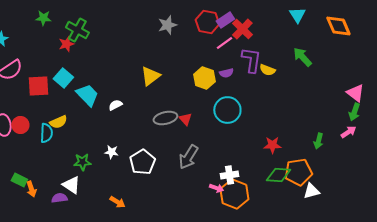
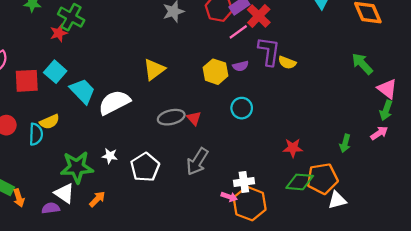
green arrow: (302, 57) -> (362, 64), moved
white semicircle: (115, 105) -> (114, 102), size x2.0
cyan circle: (227, 110) -> (242, 108), size x0.7
green star: (82, 162) -> (77, 167), size x1.6
orange arrow: (117, 202) -> (97, 199), moved, turned -77

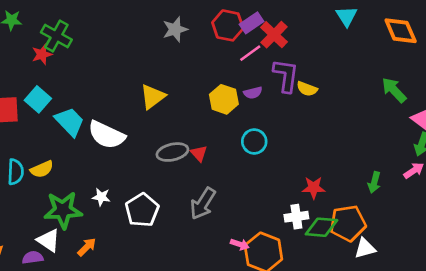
white semicircle: (114, 102) -> (107, 135), turned -128
yellow semicircle: (50, 122) -> (42, 169), moved
white cross: (244, 182) -> (296, 217), moved

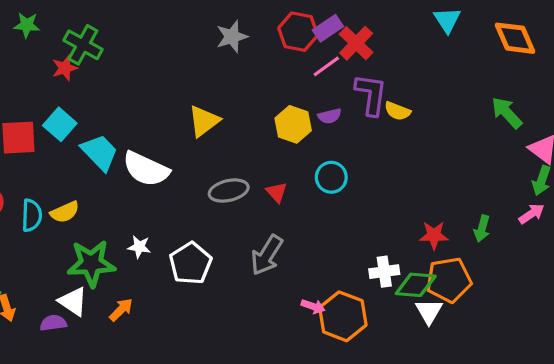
red triangle: (199, 153) -> (277, 192), moved
red star: (314, 188) -> (434, 235), moved
white triangle: (365, 248) -> (429, 311), moved, turned -45

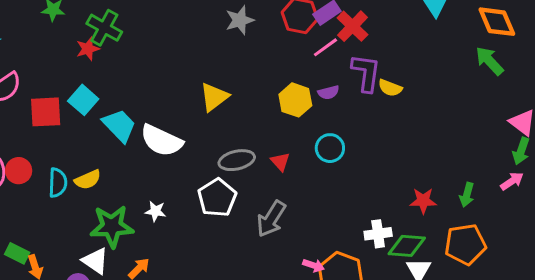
green arrow: (507, 113) -> (489, 61), moved
white pentagon: (191, 263) -> (217, 198), moved
orange pentagon: (449, 280) -> (465, 244), moved

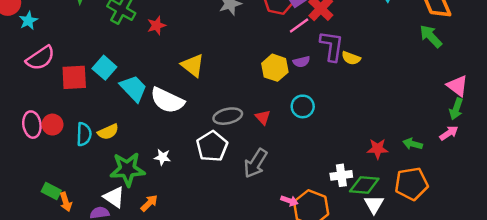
red star: (88, 49) -> (156, 25), moved
yellow triangle: (214, 97) -> (193, 65), moved, turned -45
green arrow: (467, 195) -> (413, 144), turned 90

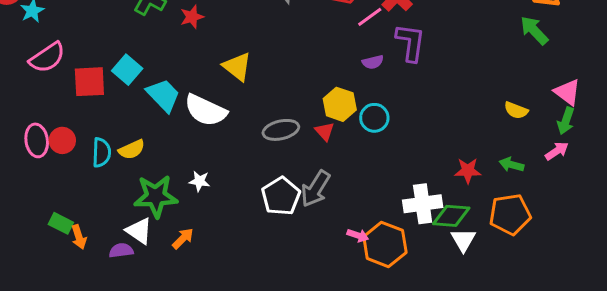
yellow semicircle: (351, 58) -> (516, 110), moved
yellow hexagon: (275, 68) -> (340, 104), moved
white pentagon: (212, 146) -> (281, 196), moved
white cross: (341, 175) -> (423, 204), size x1.4

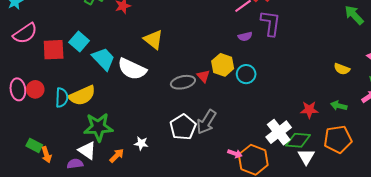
red triangle: (325, 131) -> (203, 76), moved
yellow semicircle: (132, 149) -> (82, 95), size x1.5
white star: (199, 181) -> (141, 143), moved
white cross: (423, 204) -> (279, 132), turned -30

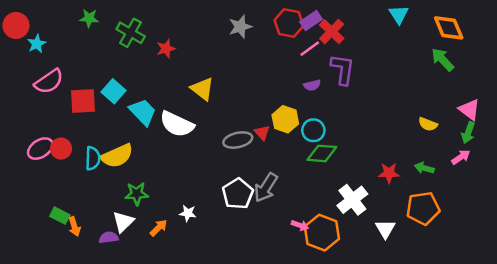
pink ellipse: (18, 89) -> (40, 149), turned 65
green star: (98, 127) -> (137, 194), size x0.7
green diamond: (298, 140) -> (322, 153), moved
white triangle: (87, 150) -> (123, 222), turned 42

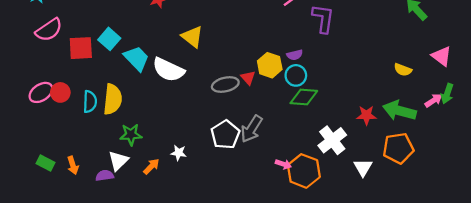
purple semicircle: (312, 85) -> (295, 55), moved
green arrow: (468, 133) -> (447, 94), moved
yellow semicircle: (117, 156) -> (113, 99), turned -60
green arrow: (424, 168) -> (399, 111), size x1.8
green rectangle: (60, 216) -> (46, 163), moved

